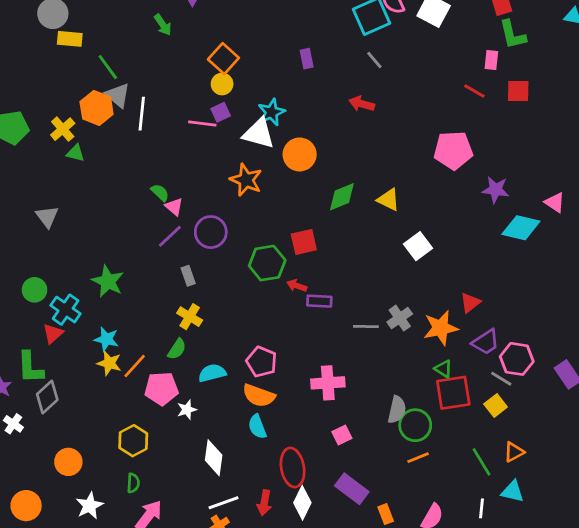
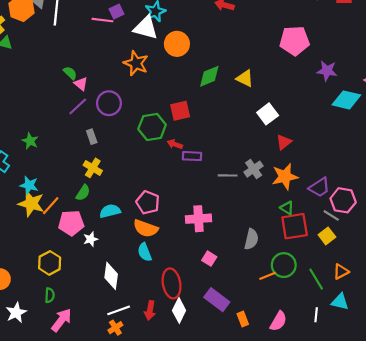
green star: (108, 281) -> (30, 141), size x0.7
red triangle: (470, 303) -> (284, 142), moved
yellow star: (109, 363) -> (31, 204), size x1.4
green circle: (415, 425) -> (284, 265), moved
pink square: (342, 435) -> (209, 259), turned -32

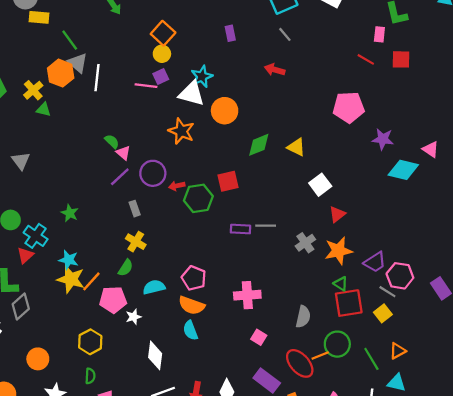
red arrow: (175, 144) -> (177, 186), moved, turned -32
gray line: (228, 175) -> (266, 226), moved
red ellipse: (172, 283) -> (300, 363), moved, turned -32

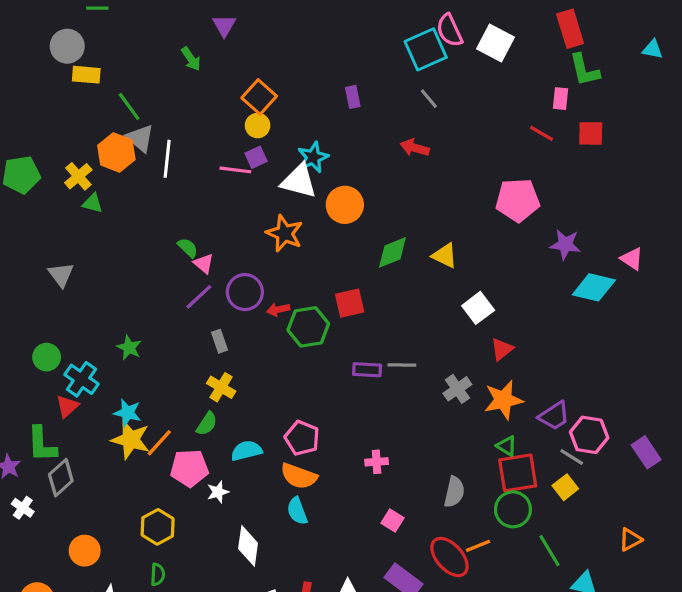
pink cross: (247, 295) -> (377, 462), size x0.6
green circle: (337, 344) -> (513, 509), moved
orange triangle: (398, 351) -> (630, 540), moved

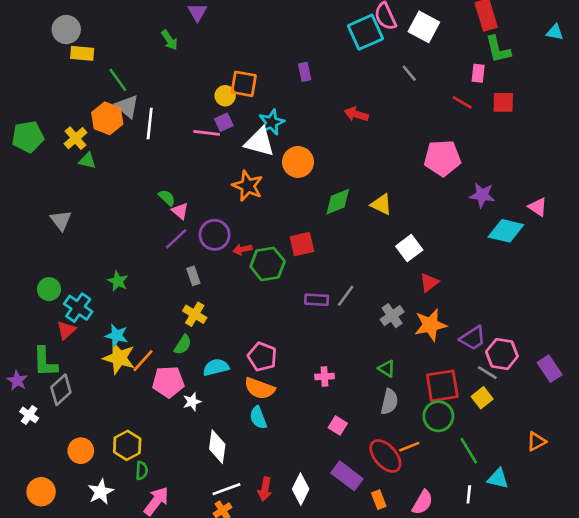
orange square: (259, 97) -> (244, 84), moved, turned -32
gray line: (429, 99) -> (409, 73), moved
gray line: (402, 365) -> (346, 296), turned -55
green triangle: (507, 446) -> (387, 369), moved
yellow hexagon: (158, 527) -> (127, 445), moved

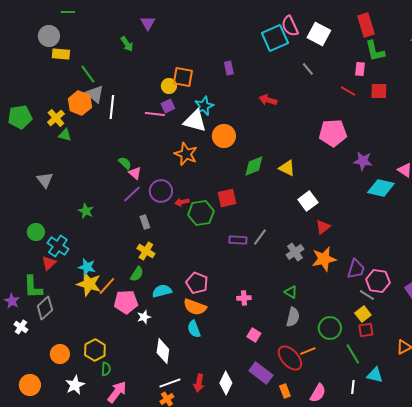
green star: (118, 281) -> (86, 211), moved
purple trapezoid: (473, 338) -> (356, 269), turned -40
red square: (442, 386) -> (366, 330), moved, size x0.6

